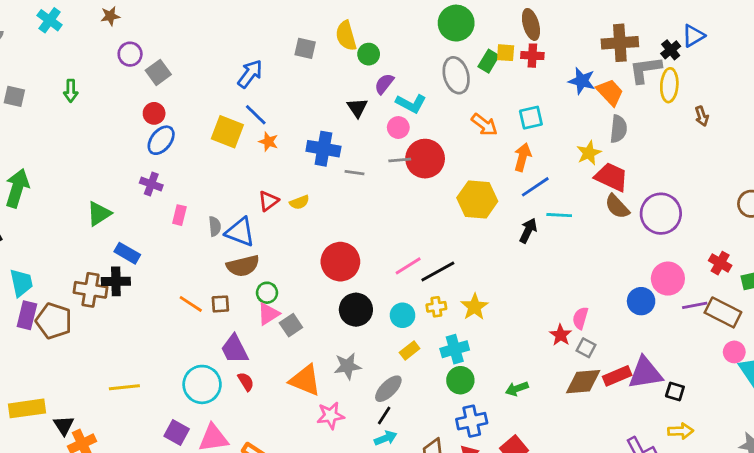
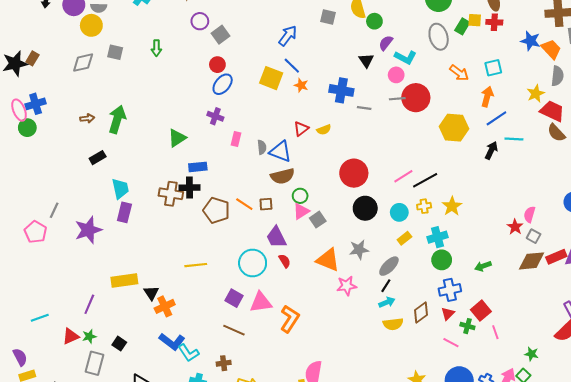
blue rectangle: (127, 253) -> (198, 167), turned -36
brown pentagon: (54, 321) -> (216, 210), moved

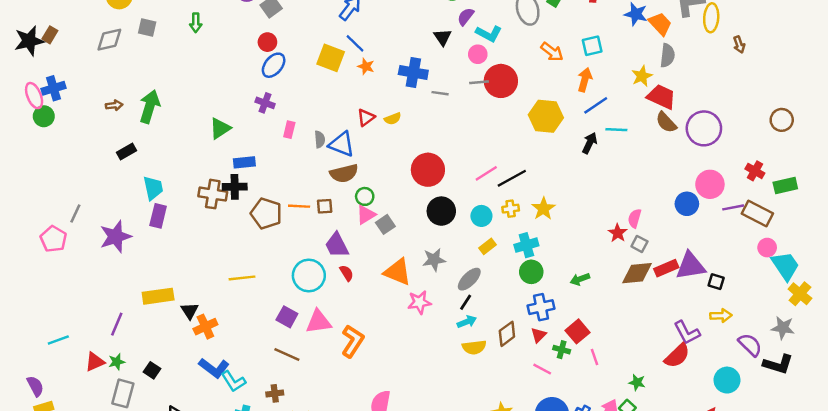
orange line: (244, 204) -> (299, 206), turned -30

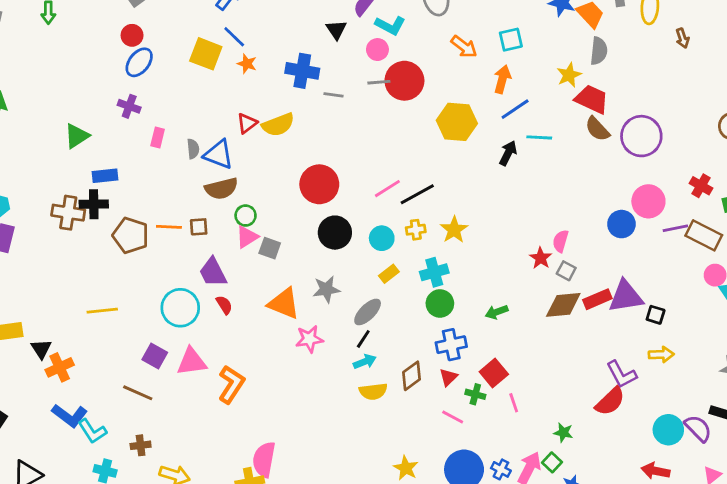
yellow semicircle: (393, 119) -> (278, 125), size x1.6
gray square: (385, 224) -> (270, 248), turned -36
purple semicircle: (750, 345) -> (698, 428), moved
brown line: (287, 355) -> (138, 393), moved

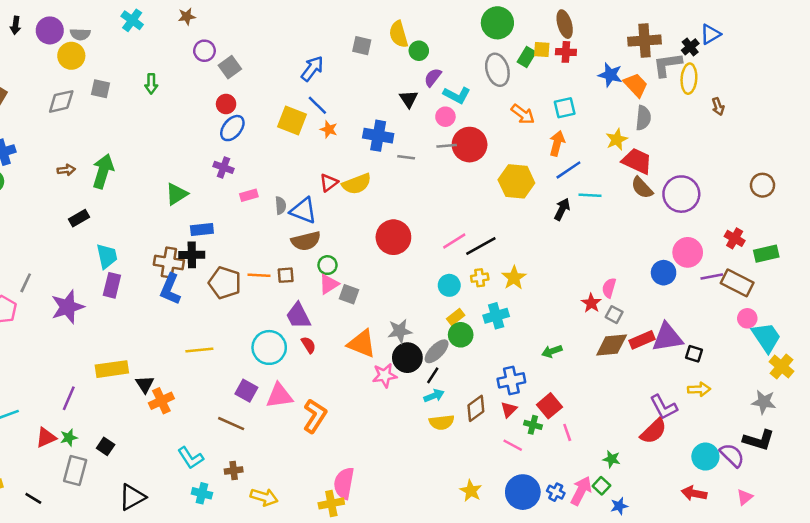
pink rectangle: (158, 137) -> (249, 195), turned 60
black circle: (335, 233) -> (407, 358), moved
green circle: (440, 303) -> (461, 335), moved
blue L-shape: (70, 416) -> (170, 289), moved, turned 76

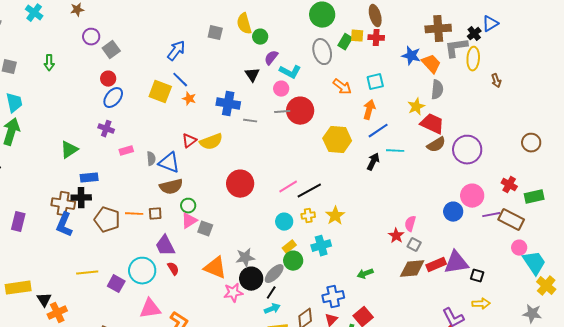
brown semicircle: (642, 188) -> (436, 145), turned -78
cyan trapezoid: (107, 256) -> (14, 103), moved
purple square: (246, 391) -> (116, 284), moved

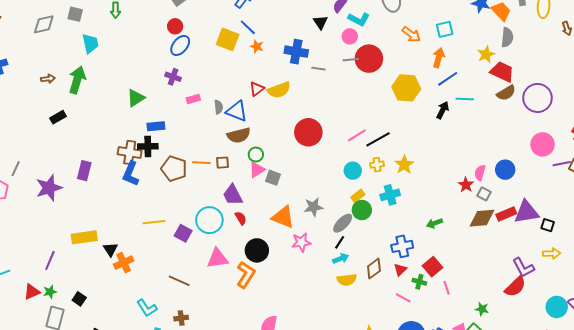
cyan trapezoid: (14, 103) -> (90, 43), moved
blue circle: (453, 212) -> (505, 170), moved
black circle: (251, 279) -> (257, 250), moved

